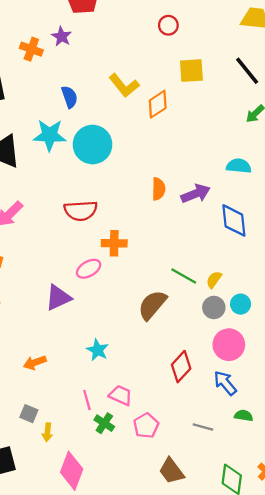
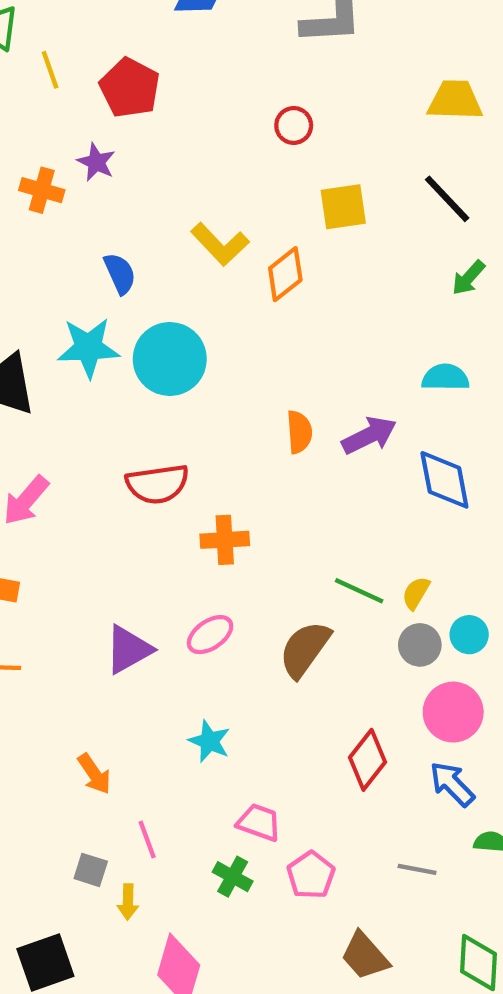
pink ellipse: (89, 269) -> (210, 635), moved
orange arrow: (35, 363) -> (94, 774), turned -100
pink line: (87, 400) -> (147, 840), moved

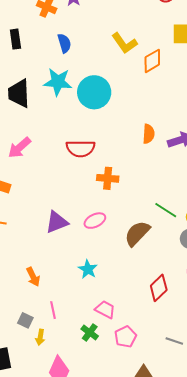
blue semicircle: (120, 274) -> (64, 43), moved

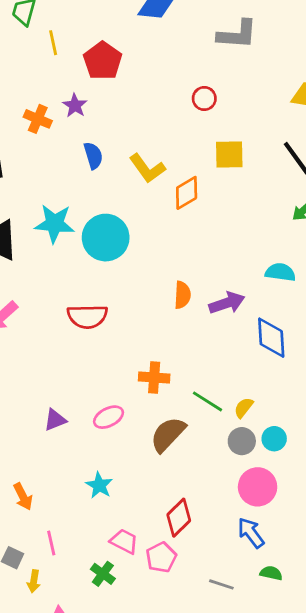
blue semicircle: (64, 43) -> (93, 156), moved
orange cross: (108, 178) -> (154, 378), moved
purple triangle: (57, 222) -> (55, 420), size x0.7
red diamond: (159, 288) -> (179, 518), moved
pink pentagon: (125, 337) -> (161, 557), moved

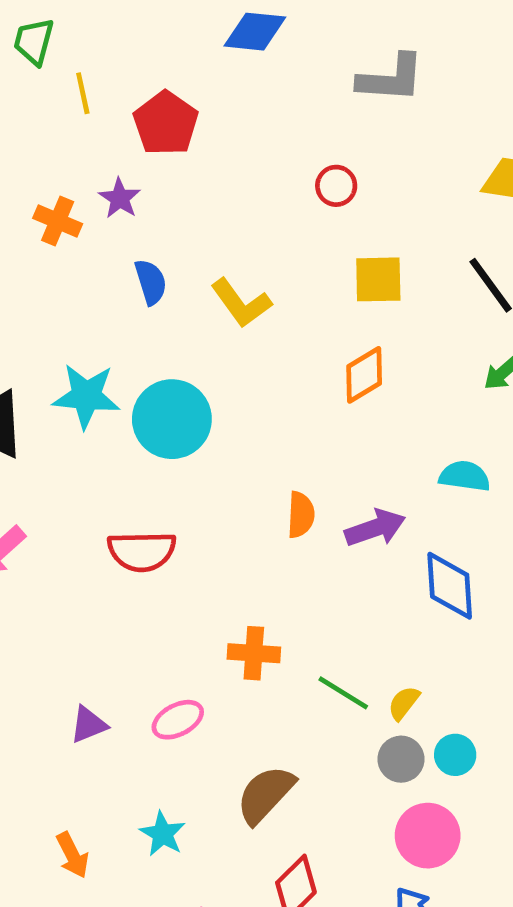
orange diamond: (187, 193) -> (364, 375), moved
brown semicircle: (168, 434) -> (265, 794), moved
orange arrow: (23, 497) -> (72, 855), moved

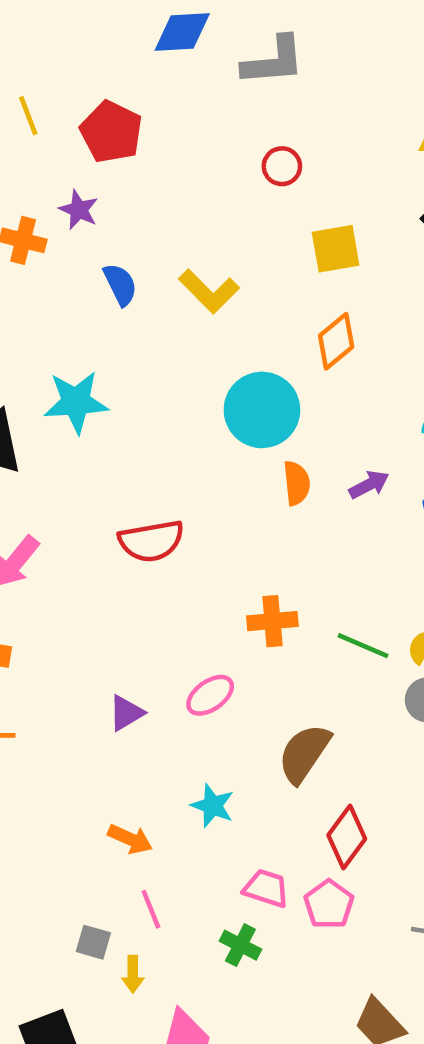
gray L-shape: (391, 78) -> (273, 61), moved
cyan circle: (172, 419) -> (262, 410), moved
purple arrow: (375, 528) -> (369, 485), size x0.7
orange arrow: (72, 855) -> (130, 839), turned -30

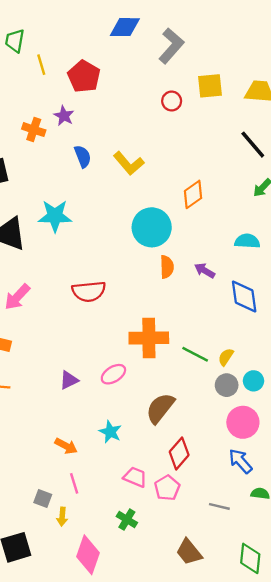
gray L-shape: (273, 61) -> (171, 46), turned -48
yellow square: (336, 249) -> (210, 86), moved
purple arrow: (369, 485) -> (205, 271), turned -126
orange cross: (272, 621) -> (149, 338), size x1.5
green cross: (240, 945) -> (127, 520), moved

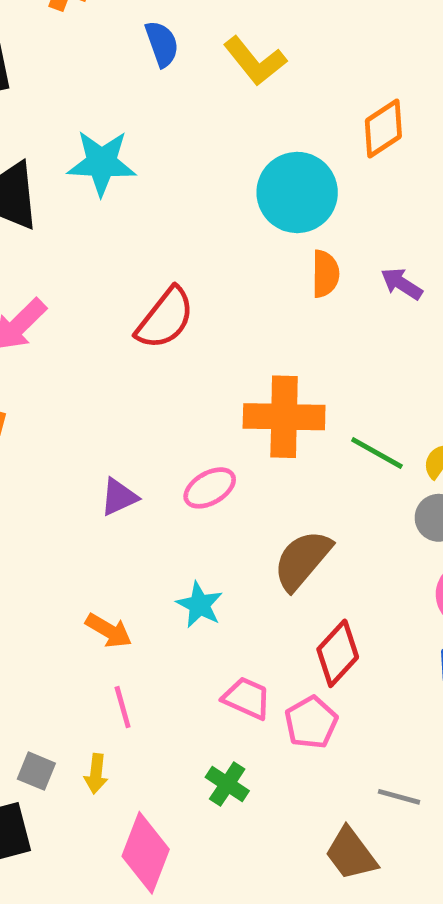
red semicircle: (89, 291) -> (165, 318), turned -48
gray square: (43, 498) -> (36, 771), moved
gray line: (219, 506) -> (399, 797), moved

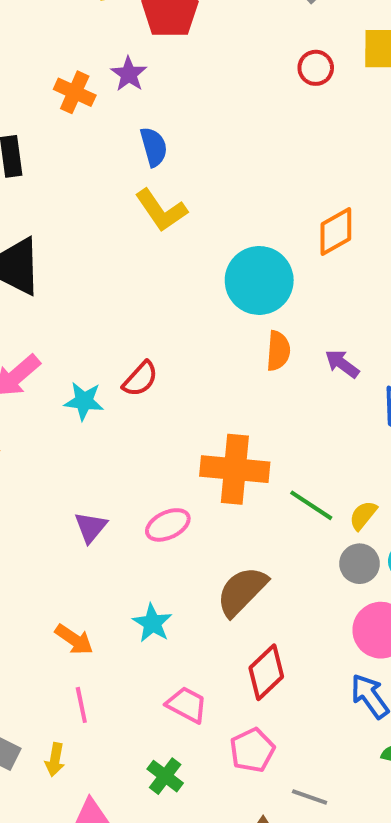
yellow L-shape: (255, 61) -> (161, 210), moved
cyan star: (102, 163) -> (84, 401), moved, size x0.7
red semicircle: (165, 318) -> (140, 379), size x0.7
purple triangle: (119, 497) -> (91, 527), turned -30
pink pentagon: (311, 722) -> (252, 750), moved

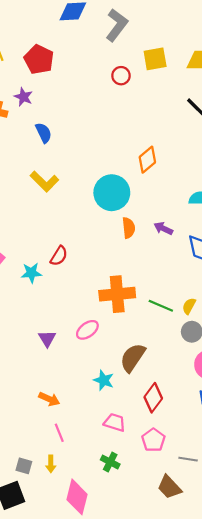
yellow L-shape: (161, 210) -> (44, 181), moved
cyan star: (152, 623) -> (104, 380), moved

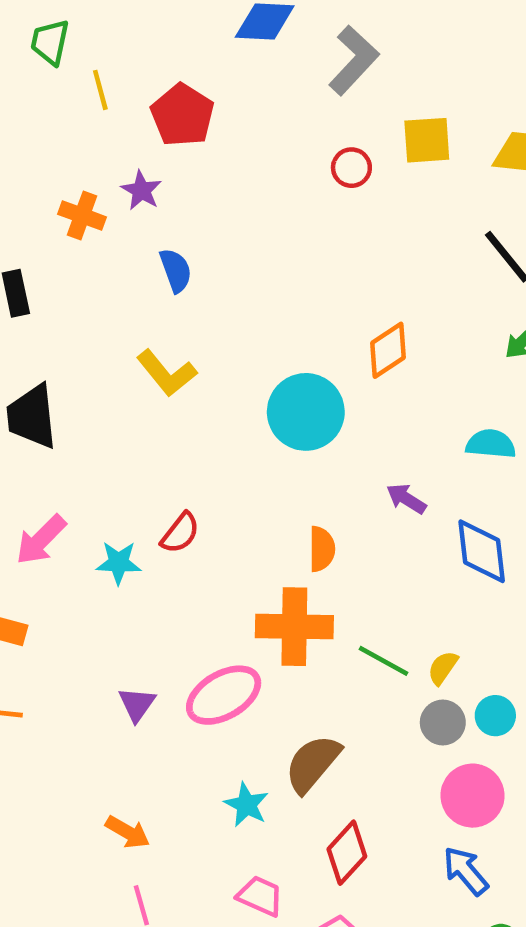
orange semicircle: (129, 228) -> (322, 549), moved
pink ellipse: (87, 330) -> (224, 695), size x1.5

